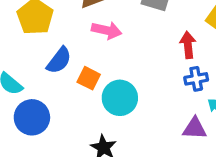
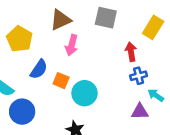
pink arrow: (107, 30) -> (72, 45), turned 96

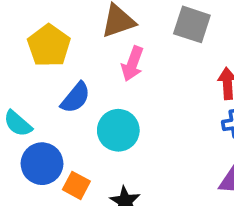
orange square: (61, 81) -> (76, 185), moved
cyan circle: (84, 93) -> (118, 130), moved

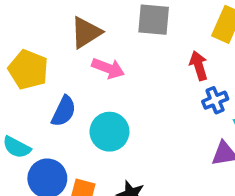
pink arrow: (132, 64) -> (108, 68), turned -76

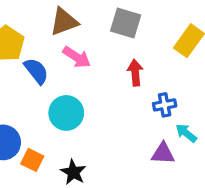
red arrow: (199, 66) -> (135, 73), moved
blue semicircle: (64, 111) -> (36, 71), moved, turned -76

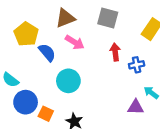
blue cross: (165, 105) -> (137, 65), moved

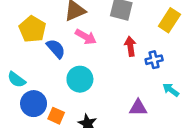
purple triangle: (136, 107) -> (138, 108), moved

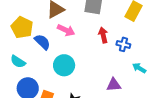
blue cross: (154, 60) -> (123, 44), turned 32
cyan semicircle: (16, 80) -> (18, 62), moved

